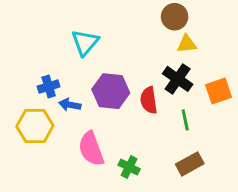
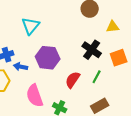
yellow triangle: (187, 44) -> (113, 27), moved
red semicircle: (149, 100) -> (73, 80), moved, turned 42
green line: (185, 120) -> (97, 77), turned 40

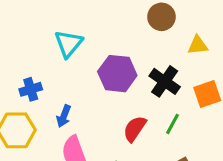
purple hexagon: (48, 58) -> (117, 74), moved
blue arrow: (21, 67) -> (64, 116), moved, turned -80

